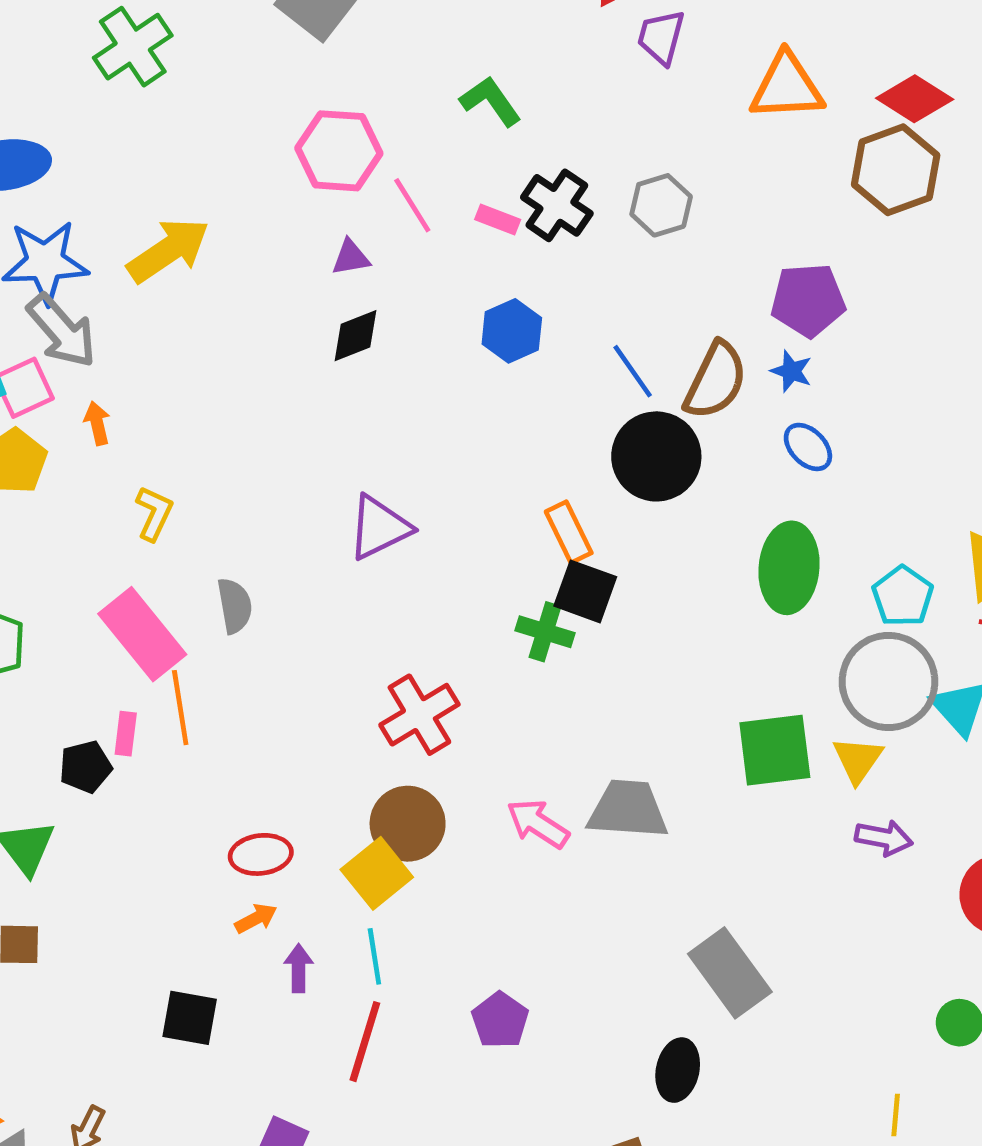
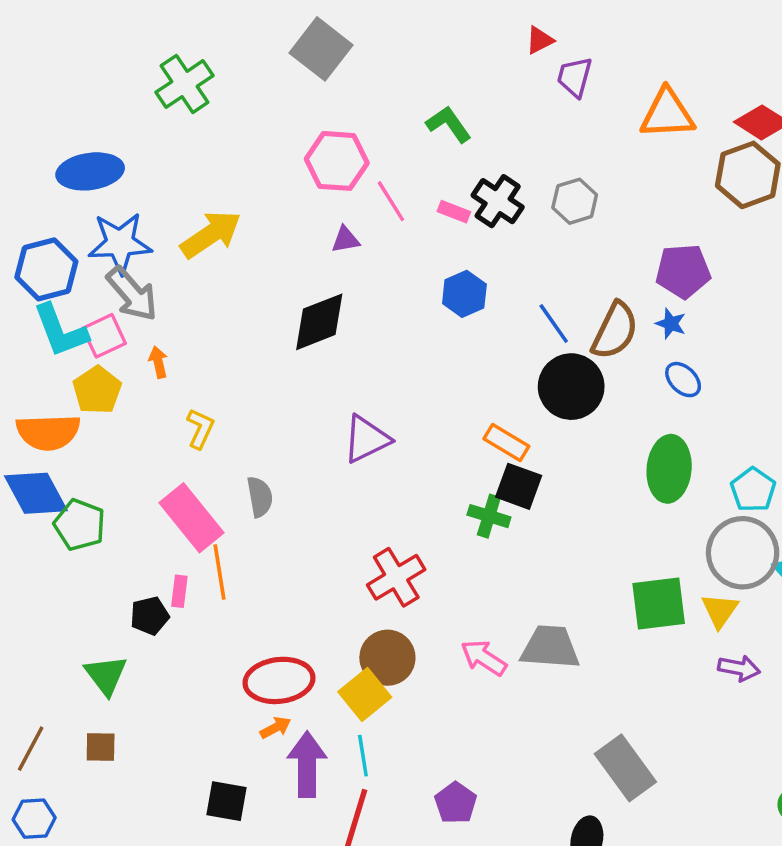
black diamond: (355, 336) -> (319, 322), moved, size x1.5
orange rectangle: (569, 532) -> (506, 443), turned -33
red ellipse: (261, 854) -> (279, 680), size x1.5
purple arrow: (299, 968) -> (307, 764), size x1.8

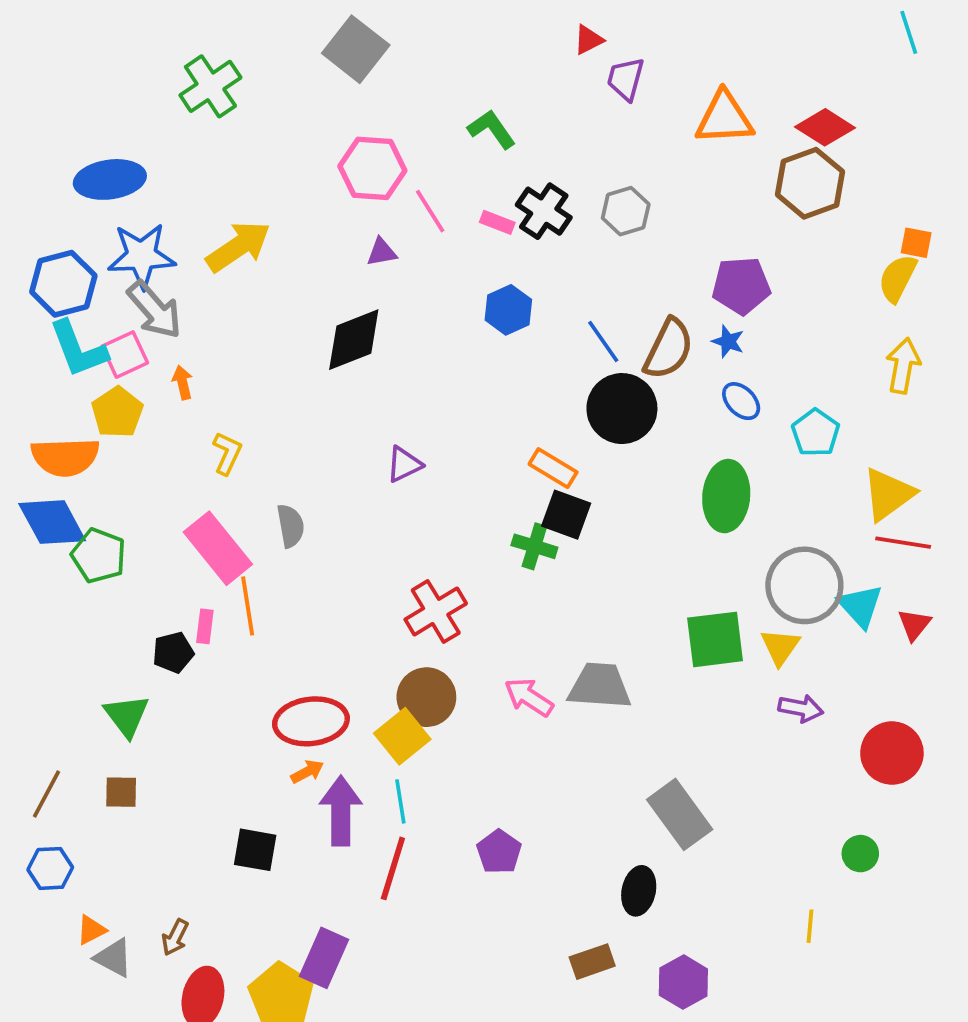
purple triangle: (366, 439) -> (404, 464), size x0.7
cyan pentagon: (753, 490) -> (816, 433), moved

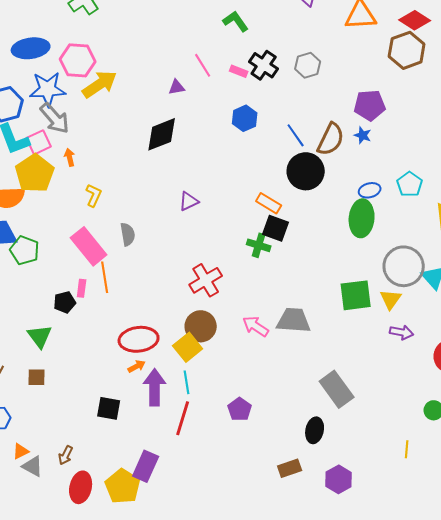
pink hexagon: (372, 168) -> (78, 60), moved
blue ellipse: (741, 401) -> (370, 190), moved, turned -60
yellow pentagon: (117, 412) -> (35, 173), size x1.4

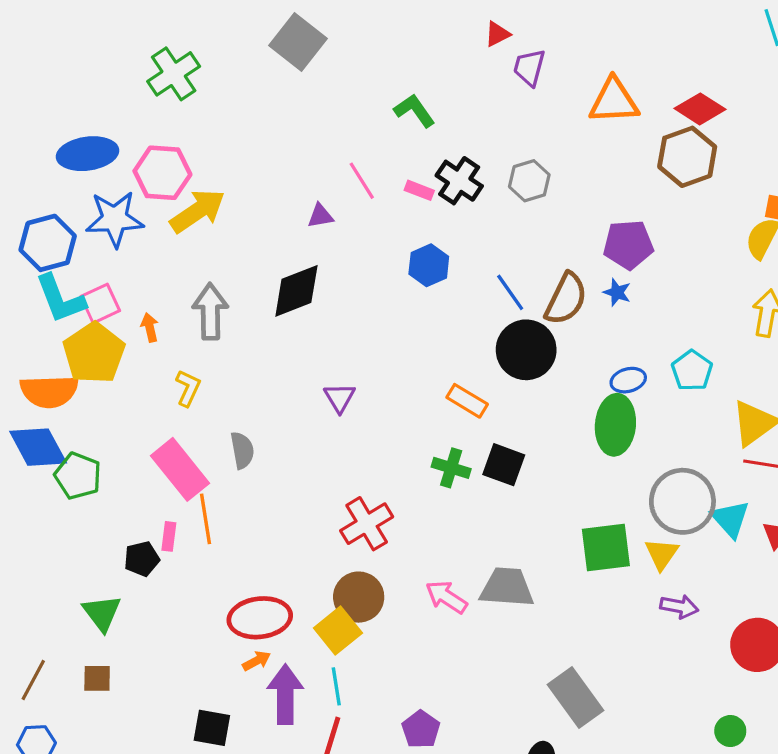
gray arrow: (55, 118) -> (210, 312), moved, turned -140
purple triangle: (189, 201) -> (340, 398), turned -35
black square: (276, 228) -> (504, 465), moved

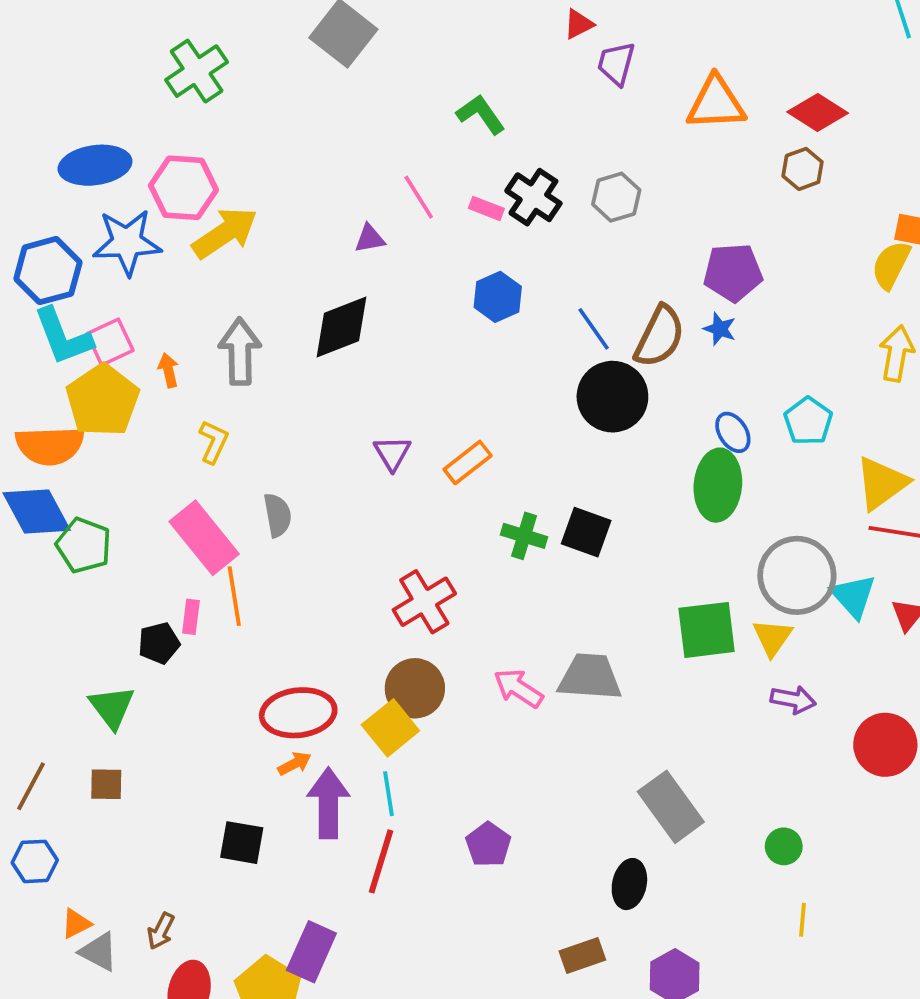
brown hexagon: (687, 157) -> (803, 169), size x0.6
blue ellipse: (628, 380) -> (733, 432), turned 72
orange rectangle: (467, 401) -> (468, 462), moved, turned -69
green circle: (730, 731) -> (784, 846), moved

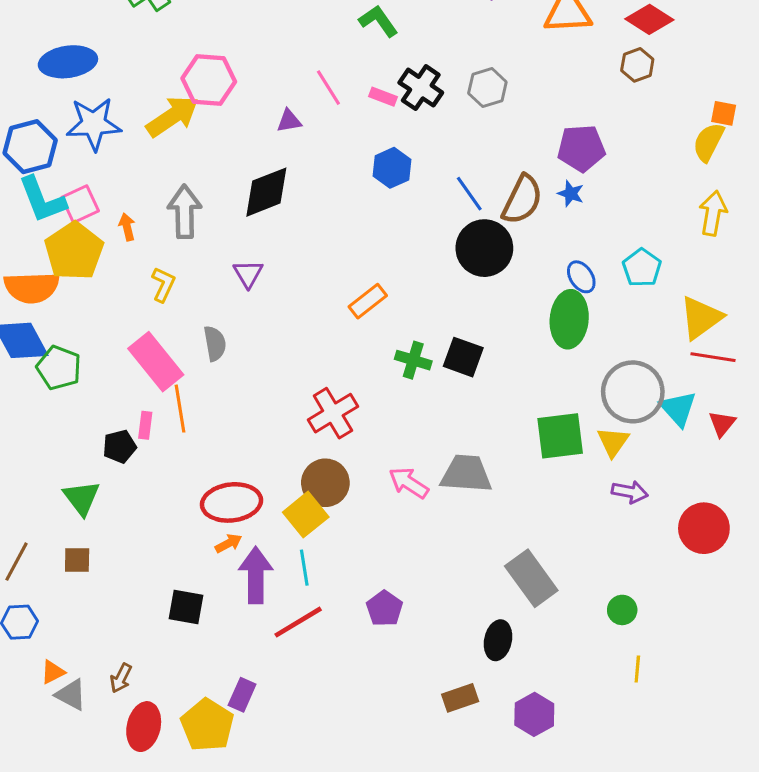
pink hexagon: (183, 188) -> (209, 80), moved
purple triangle: (392, 453) -> (248, 274), moved
red line: (381, 861) -> (298, 622), turned 42
purple rectangle: (311, 952) -> (242, 695), size x0.7

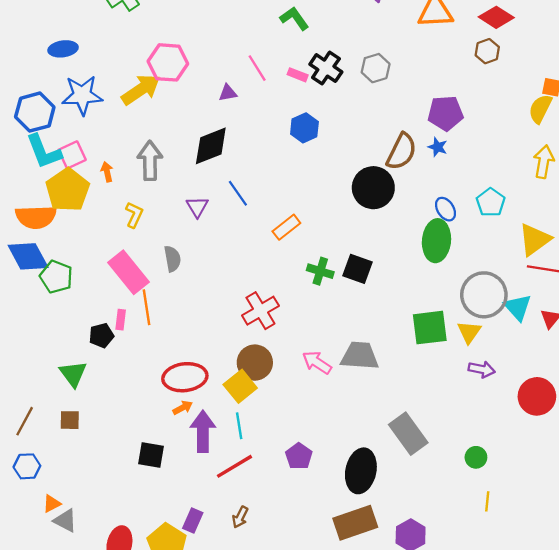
blue ellipse: (68, 62) -> (63, 49), size x0.7
blue line: (469, 194) -> (238, 193), moved
black ellipse: (498, 640) -> (361, 471), moved, size x1.5
brown arrow: (121, 678) -> (240, 517), moved
brown rectangle: (460, 698) -> (355, 523), size x1.6

